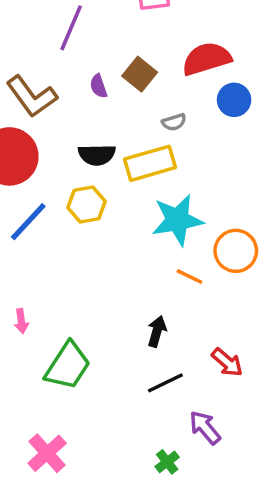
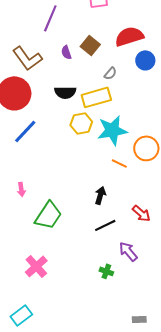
gray semicircle: (174, 122) -> (110, 73), turned -32
yellow hexagon: (87, 204) -> (81, 123), moved
green cross: (167, 462) -> (106, 271), turned -32

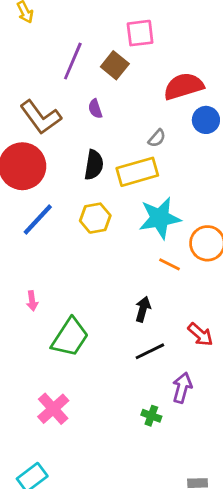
brown square: (90, 45) -> (115, 65), moved
black semicircle: (65, 92) -> (94, 165), turned -80
yellow hexagon: (81, 123) -> (95, 218), moved
purple arrow: (128, 251) -> (182, 388), turned 55

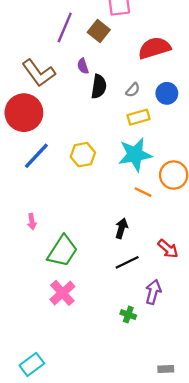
blue circle: (206, 120) -> (167, 93), moved
black semicircle: (94, 165) -> (99, 87), moved
yellow rectangle: (137, 172) -> (138, 117), moved, size x0.7
pink cross: (53, 409) -> (62, 293), moved

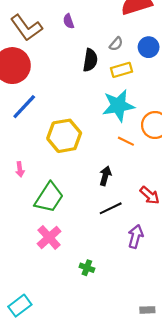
black semicircle: (99, 87) -> (90, 60), moved
yellow hexagon: (83, 155) -> (64, 136), moved, size x1.4
green cross: (128, 315) -> (87, 268), moved

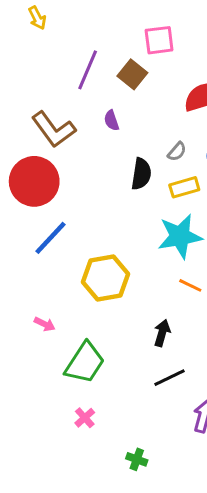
pink arrow: (20, 169) -> (45, 324), turned -56
pink cross: (49, 237) -> (85, 418), size x0.6

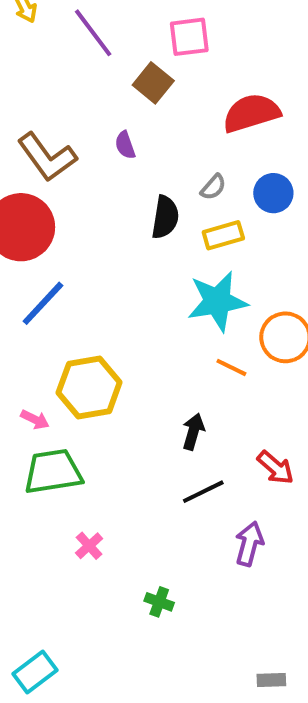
purple line: (88, 70) -> (93, 33), moved, turned -60
yellow hexagon: (106, 278) -> (89, 387), moved
green trapezoid: (85, 363) -> (53, 472), moved, turned -132

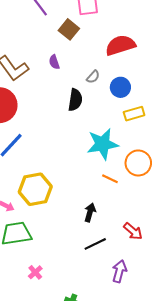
gray semicircle: (213, 187) -> (93, 77), moved
blue circle: (273, 193) -> (120, 87), moved
yellow rectangle: (223, 235) -> (134, 114), moved

